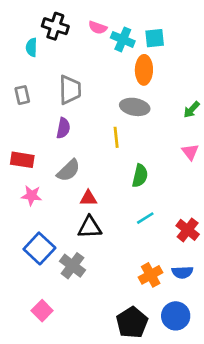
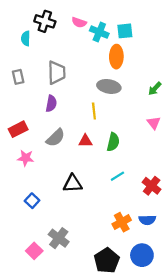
red rectangle: (22, 160) -> (18, 129), turned -36
red triangle: (88, 198) -> (85, 141), moved
blue square: (39, 248) -> (32, 201), size x0.6
gray cross: (73, 266) -> (59, 238), moved

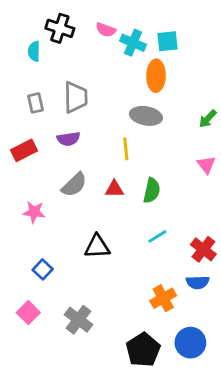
gray rectangle: (18, 77) -> (35, 103), moved
purple semicircle: (51, 104) -> (68, 139), turned 70
red rectangle: (18, 129) -> (24, 150), moved
blue semicircle: (147, 220) -> (198, 282), moved
pink square: (34, 251) -> (28, 313), moved

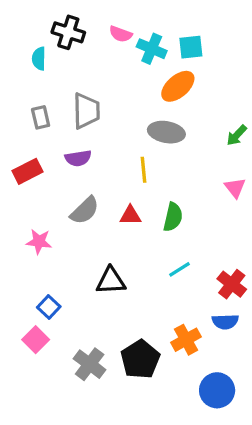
orange ellipse: (156, 76) -> (178, 86), turned 48
pink square: (28, 313) -> (36, 340), moved
black pentagon: (143, 350) -> (140, 359), moved

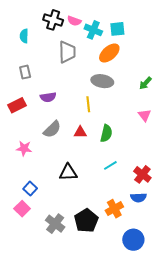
black cross: (68, 32) -> (53, 20), moved
gray trapezoid: (86, 111) -> (67, 52), moved

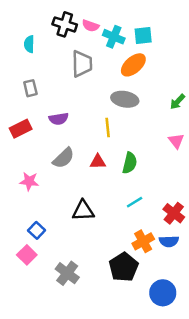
orange cross: (114, 209) -> (143, 241), moved
black pentagon: (86, 221) -> (124, 267), moved

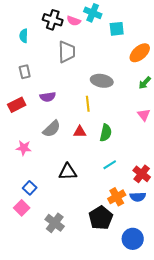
cyan cross: (114, 37) -> (93, 13), moved
orange ellipse: (133, 65) -> (140, 53), moved

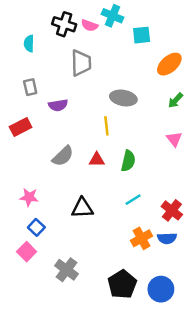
purple semicircle: (48, 97) -> (58, 105), moved
pink star: (24, 148) -> (29, 197), moved
black pentagon: (101, 218) -> (122, 284), moved

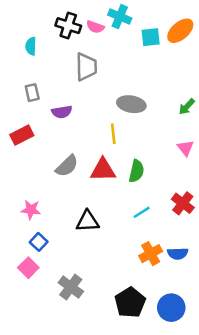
orange ellipse: (169, 64) -> (180, 31), moved
red triangle: (97, 160) -> (103, 170), size x1.5
red cross: (172, 210) -> (183, 203), moved

